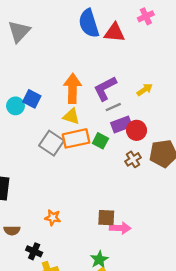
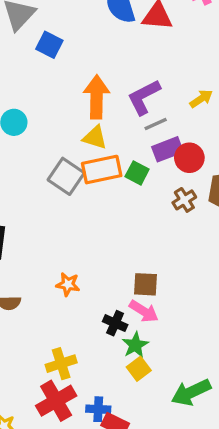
blue square: (32, 99) -> (49, 45), moved
pink arrow: (120, 228) -> (144, 311), moved, turned 30
black cross: (34, 251) -> (115, 323), moved

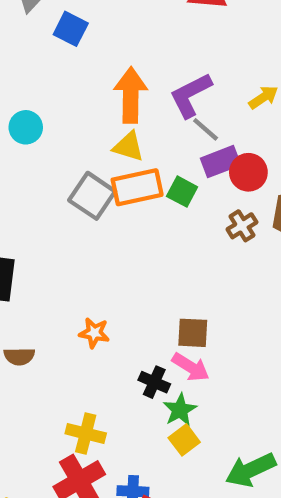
gray line: (156, 124) -> (206, 129), turned 65
yellow cross: (61, 364) -> (86, 433), turned 32

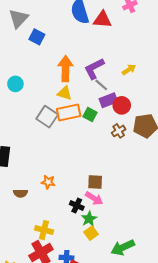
brown semicircle: (19, 356) -> (21, 193), moved

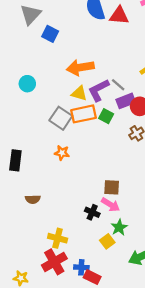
orange arrow: (65, 69) -> (80, 67), turned -100
purple L-shape: (94, 69) -> (99, 90), moved
orange star: (48, 182) -> (62, 153), moved
green star: (89, 219) -> (119, 227), moved

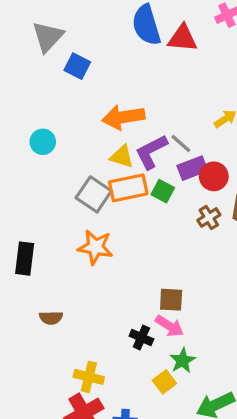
orange star: (62, 153) -> (95, 247), size x1.5

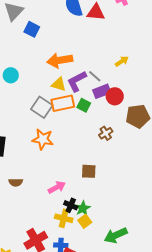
brown cross: (209, 217) -> (106, 133), moved
pink arrow: (169, 326) -> (57, 187), moved, turned -60
black cross: (141, 338) -> (71, 205), moved
green star: (183, 361) -> (83, 208), moved
yellow cross: (89, 377) -> (64, 218), moved

